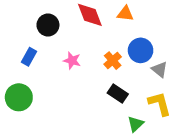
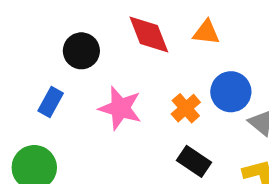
pink star: (72, 61) -> (120, 108), size x1.5

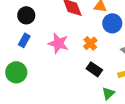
black circle: (81, 51) -> (26, 15), moved
blue circle: (231, 92) -> (112, 23), moved

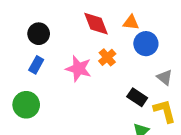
orange cross: (90, 43) -> (107, 57), moved
black rectangle: (94, 69) -> (137, 97), moved

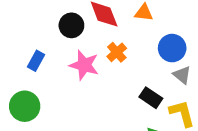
black circle: (39, 34) -> (71, 25), moved
blue circle: (146, 44) -> (172, 48), moved

